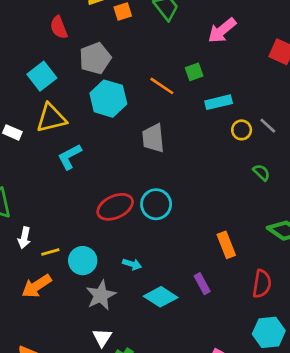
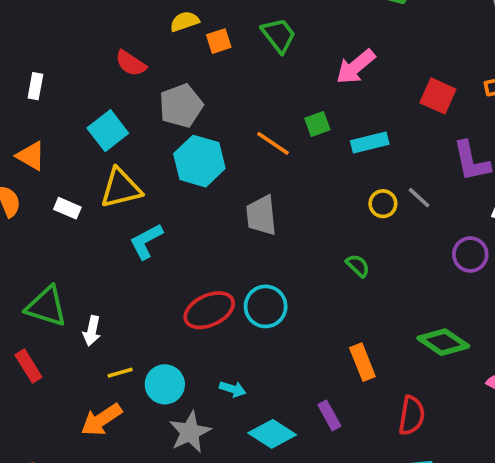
red semicircle: (59, 27) -> (131, 63), turned -35
cyan rectangle: (219, 102) -> (370, 142), moved
green semicircle: (261, 172) -> (358, 266), moved
white arrow: (24, 238) -> (92, 331), moved

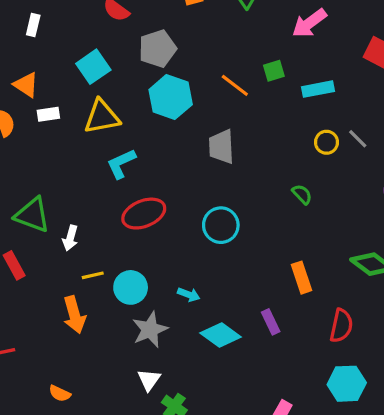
white rectangle: (67, 208) -> (48, 114), moved, turned -35
red ellipse: (209, 310) -> (144, 214), moved
orange arrow: (101, 420) -> (74, 315), turned -75

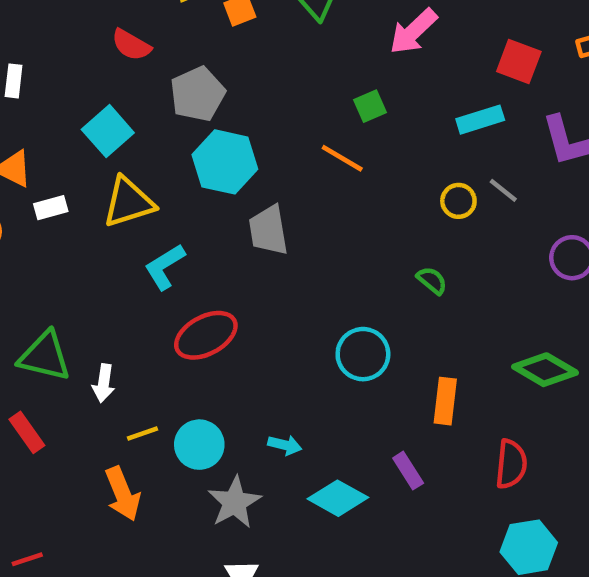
orange line: (235, 85) -> (342, 158), moved
cyan rectangle: (318, 89) -> (480, 120), moved
gray trapezoid: (221, 147) -> (268, 230), moved
cyan circle: (221, 225) -> (363, 354), moved
orange rectangle: (301, 278) -> (445, 401), turned 32

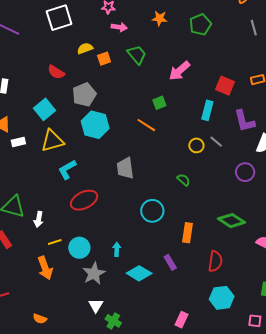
cyan rectangle: (480, 120) -> (207, 110), turned -60
gray trapezoid: (268, 230) -> (125, 168), moved
cyan arrow: (285, 445) -> (117, 249), turned -104

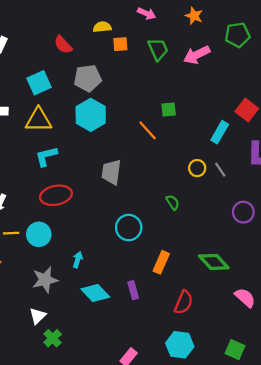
pink arrow: (179, 71) -> (197, 55), moved
cyan circle: (79, 248) -> (39, 234), moved

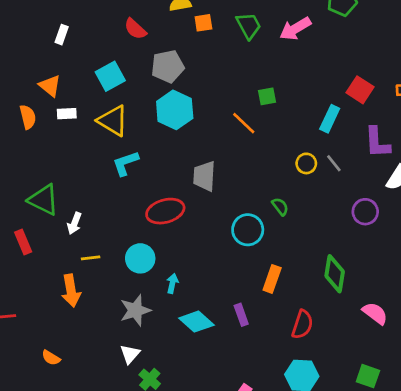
yellow triangle: (39, 120) -> (113, 121), turned 36
red ellipse: (56, 195) -> (165, 211), moved
cyan circle: (129, 228) -> (248, 230), moved
cyan circle: (39, 234) -> (140, 258), moved
green diamond: (214, 262) -> (335, 274), turned 56

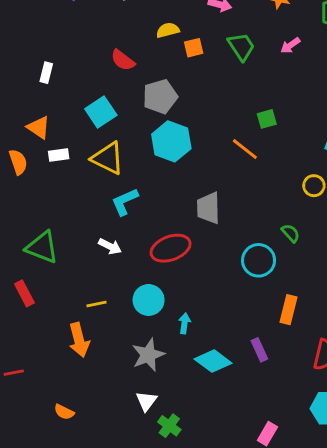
pink arrow: (295, 29) -> (290, 45), size x0.6
white arrow: (74, 223) -> (110, 246), moved, turned -80

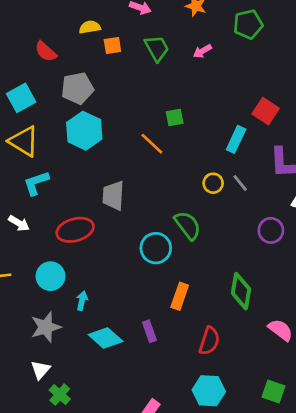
green semicircle: (290, 233) -> (188, 225), size x1.6

